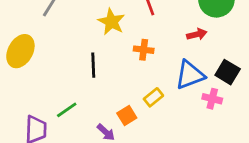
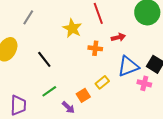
red arrow: (197, 34) -> (118, 37), moved
black line: (93, 65) -> (44, 59), moved, turned -36
green line: (67, 110) -> (49, 91), moved

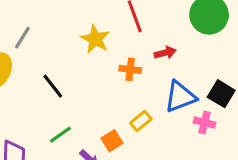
gray line: (28, 17) -> (22, 38), moved

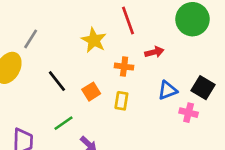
blue triangle: (180, 97) -> (167, 90), size x0.7
yellow rectangle: (141, 121) -> (121, 101), moved, turned -42
orange square: (112, 141) -> (91, 92), moved

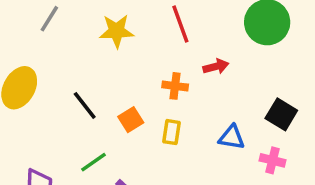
gray line: (31, 39) -> (49, 19), moved
yellow star: (94, 40) -> (117, 31), moved, turned -30
blue triangle: (167, 90) -> (232, 137), moved, turned 30
pink cross: (189, 113) -> (272, 160), moved

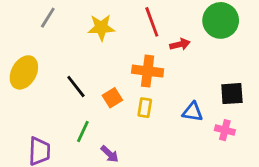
red arrow: (216, 67) -> (180, 44), moved
orange cross: (175, 86) -> (148, 71), size x1.5
black square: (281, 114) -> (232, 94), turned -35
green line: (94, 162) -> (83, 131), turned -30

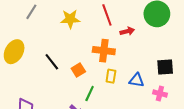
yellow rectangle: (145, 108) -> (111, 76), moved
green line: (83, 131) -> (90, 93), moved

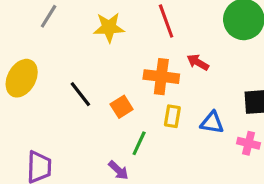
red arrow: (127, 31) -> (198, 62), moved, turned -136

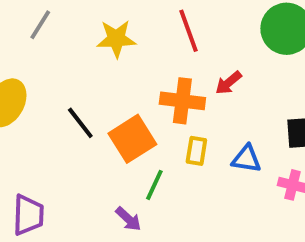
red arrow: (198, 62) -> (228, 83), turned -70
orange square: (122, 107) -> (132, 139), size x1.6

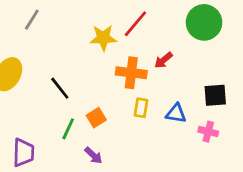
red line: (188, 31) -> (135, 24), turned 60
yellow star: (116, 39) -> (103, 38), moved
orange square: (132, 139) -> (96, 118), moved, size x0.6
green line: (154, 185) -> (68, 129), moved

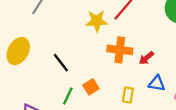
red arrow: (163, 60) -> (146, 58), moved
yellow rectangle: (141, 108) -> (128, 95), moved

